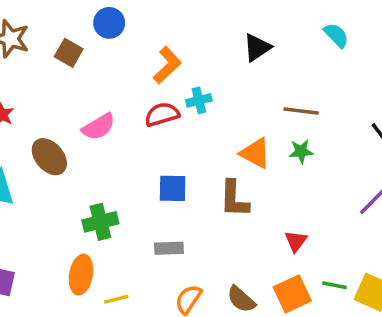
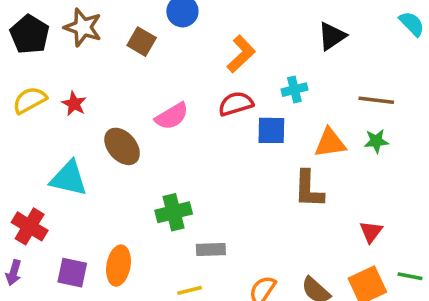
cyan cross: (199, 100) -> (294, 90), moved
orange triangle: (255, 153) -> (330, 143), turned -36
blue square: (173, 188) -> (271, 130), moved
gray rectangle: (169, 248) -> (211, 250), moved
orange ellipse: (81, 275) -> (118, 266), moved

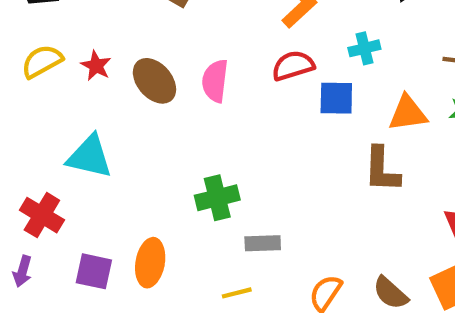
pink semicircle: (172, 116) -> (215, 81), turned 128
brown ellipse: (122, 146) -> (154, 81), moved

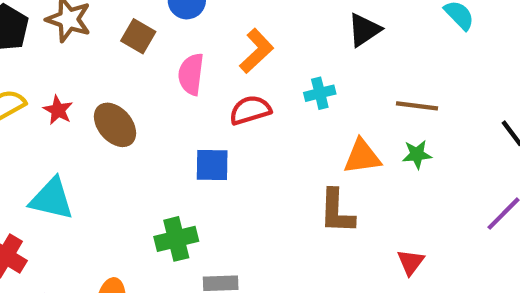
pink semicircle: (215, 81) -> (191, 74), moved
blue square: (336, 98) -> (212, 165), moved

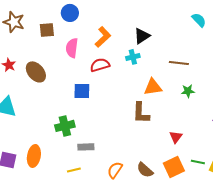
black triangle: (364, 30) -> (142, 36), moved
brown square: (138, 36) -> (47, 30), turned -35
green star: (417, 154) -> (188, 91), moved

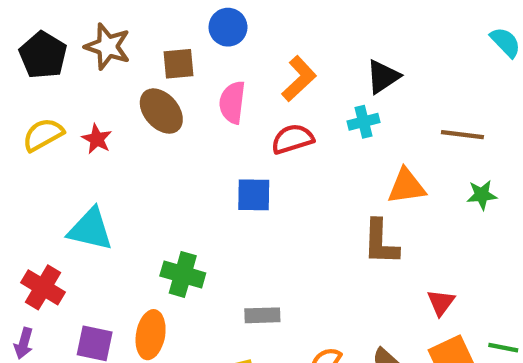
brown ellipse: (36, 72) -> (161, 111), moved
green cross: (65, 126) -> (183, 274), moved, turned 30
red triangle: (176, 137) -> (441, 302), moved

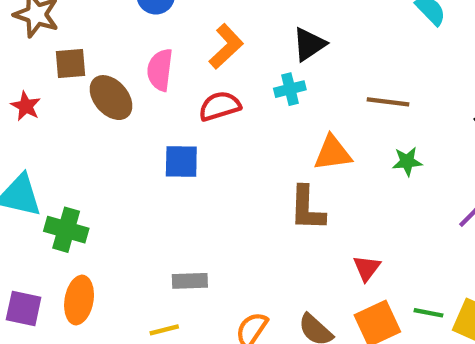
brown square: (179, 64) -> (70, 63), moved
brown ellipse: (161, 111) -> (111, 98), moved
green cross: (183, 274) -> (66, 230), moved

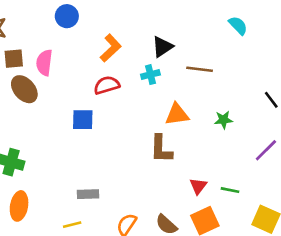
pink semicircle: (160, 70) -> (44, 63), moved
brown ellipse: (111, 98) -> (24, 89), moved
brown line: (388, 102) -> (200, 69), moved
green line: (429, 313) -> (230, 190), moved

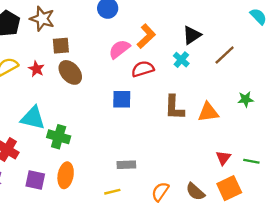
pink semicircle: (44, 63) -> (119, 49), moved, turned 45
brown line: (200, 69) -> (225, 55), turned -50
cyan cross: (150, 75) -> (181, 60), turned -35
orange triangle: (177, 114) -> (208, 112), moved
brown L-shape: (161, 149) -> (174, 108), moved

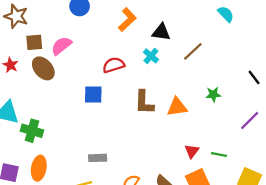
black triangle: (192, 35) -> (161, 32), turned 42
orange L-shape: (146, 36) -> (127, 20), moved
pink semicircle: (119, 49) -> (61, 46), moved

